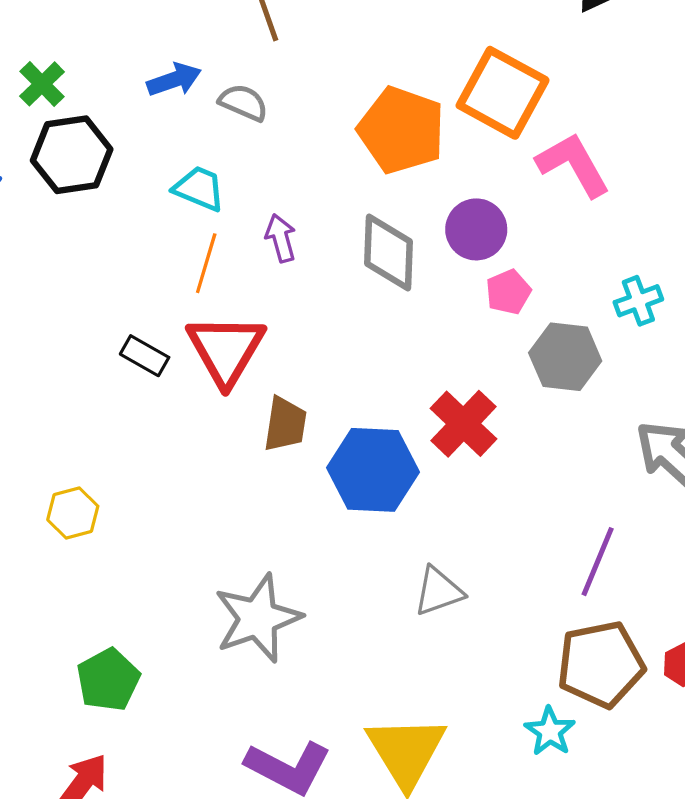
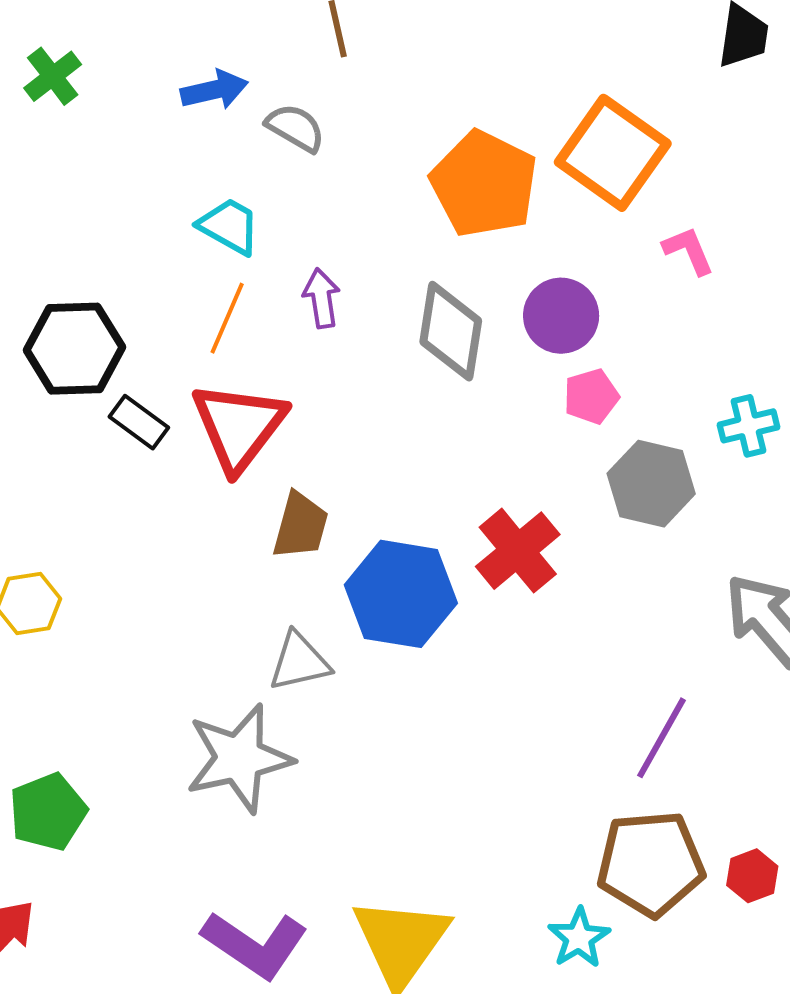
black hexagon: (72, 155) -> (74, 349), moved
pink L-shape: (573, 165) -> (688, 251), size x0.6
gray triangle: (438, 591) -> (299, 662), moved

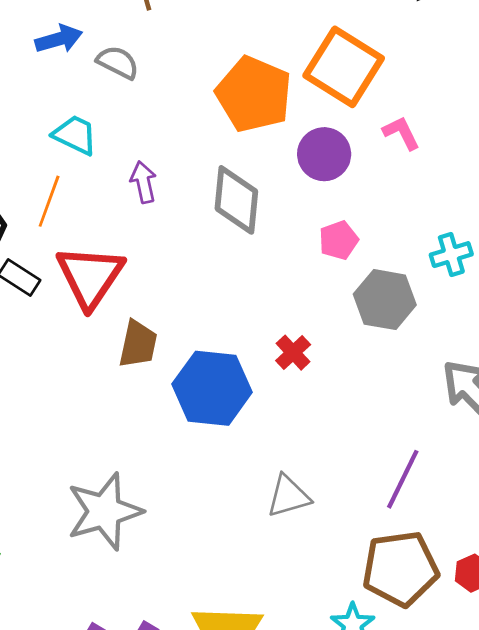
purple circle: (561, 316) -> (324, 154), moved
orange line: (227, 318) -> (49, 201), moved
red cross: (518, 551) -> (293, 353), size x0.6
gray triangle: (299, 662) -> (288, 496), moved

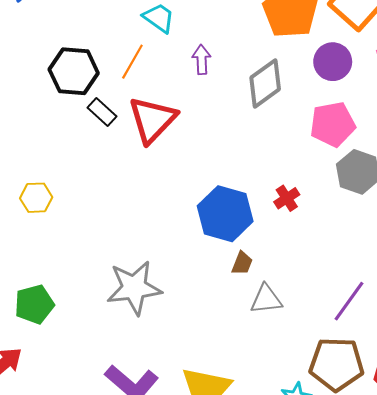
gray diamond: (236, 200) -> (265, 83), turned 39
pink pentagon: (339, 240) -> (333, 124), size x1.6
brown trapezoid: (138, 344) -> (242, 263), moved, size x0.7

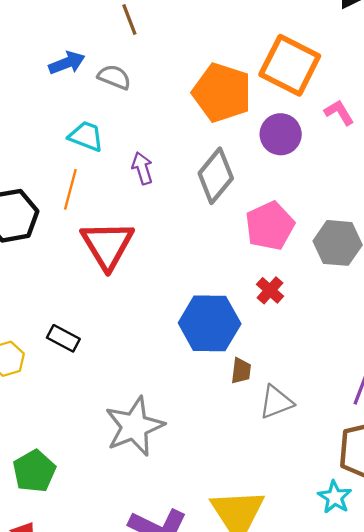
black rectangle: (102, 112) -> (63, 338), moved
pink pentagon: (333, 124) -> (270, 226), moved

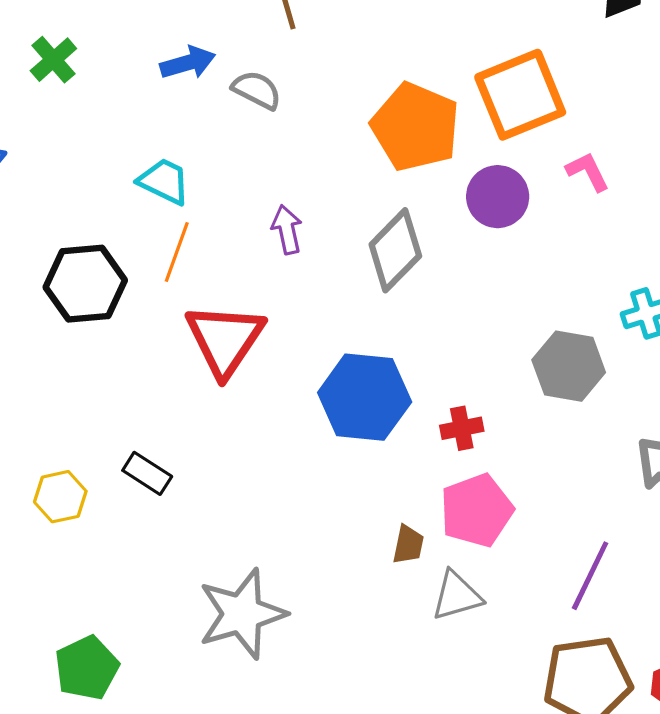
orange square: (290, 65) -> (520, 95), turned 36
cyan trapezoid: (86, 136) -> (164, 181), moved
pink pentagon: (270, 226) -> (477, 510), moved
red cross: (270, 290) -> (462, 428), turned 32
blue hexagon: (210, 323) -> (365, 397), moved

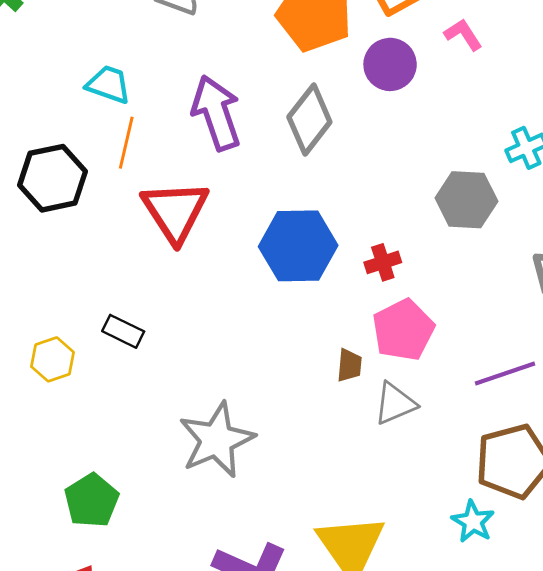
purple arrow: (287, 230) -> (216, 113), size x1.8
purple line: (590, 576) -> (505, 374), turned 52

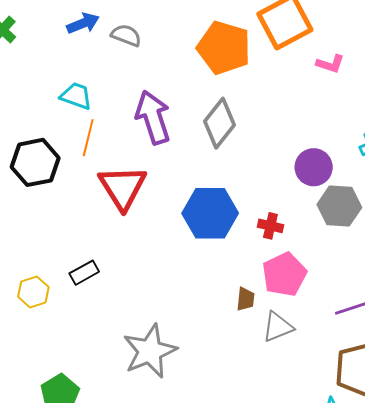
pink L-shape: (463, 35) -> (330, 64), turned 140
purple circle: (390, 64) -> (314, 167), moved
gray hexagon: (466, 200) -> (339, 206), moved
red cross: (383, 262) -> (270, 226), turned 30
black rectangle: (123, 331) -> (84, 273), turned -56

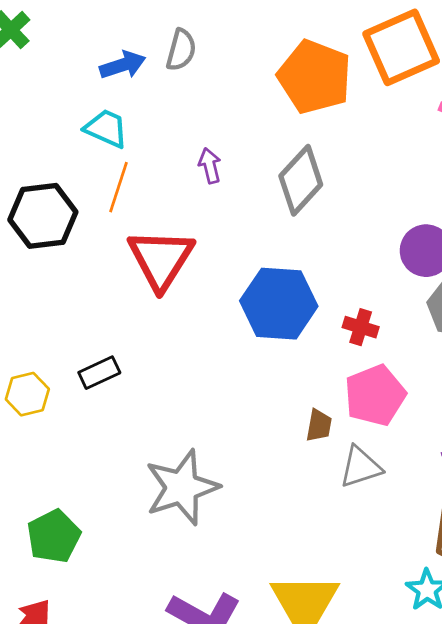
blue arrow: (83, 23) -> (123, 65), moved
gray semicircle: (126, 35) -> (181, 50), turned 80
purple arrow: (153, 117) -> (210, 166), size x0.5

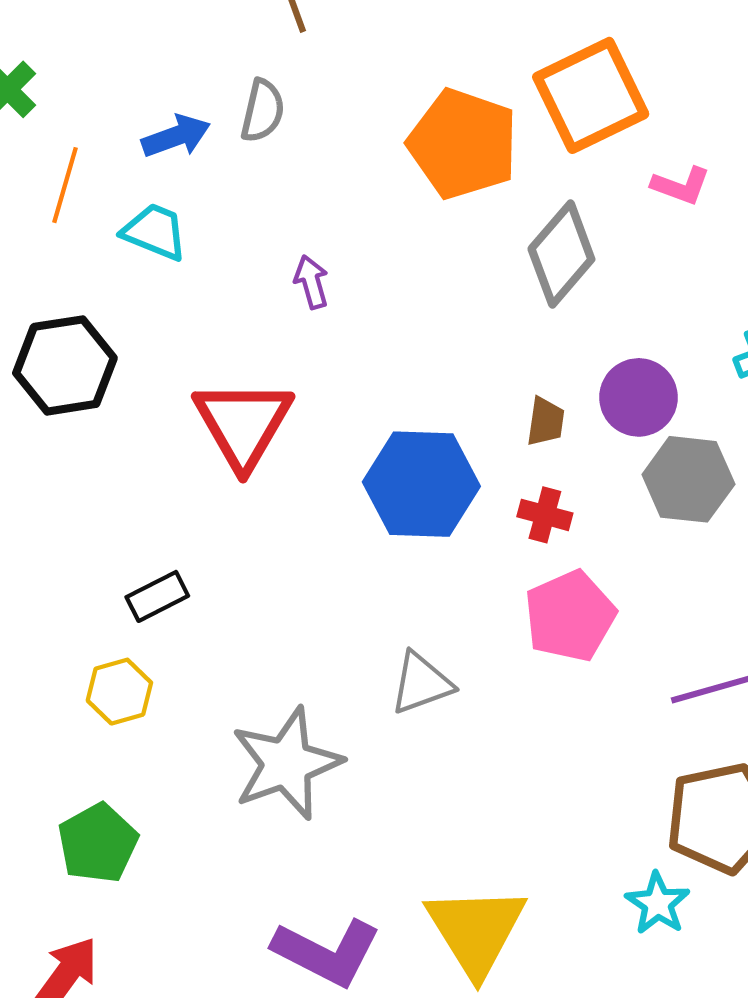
gray diamond: (301, 180) -> (561, 254), moved
orange line: (118, 187) -> (65, 185), moved
yellow hexagon: (27, 394) -> (119, 692), moved
brown trapezoid: (319, 425) -> (546, 422), moved
gray triangle: (361, 467) -> (421, 683), moved

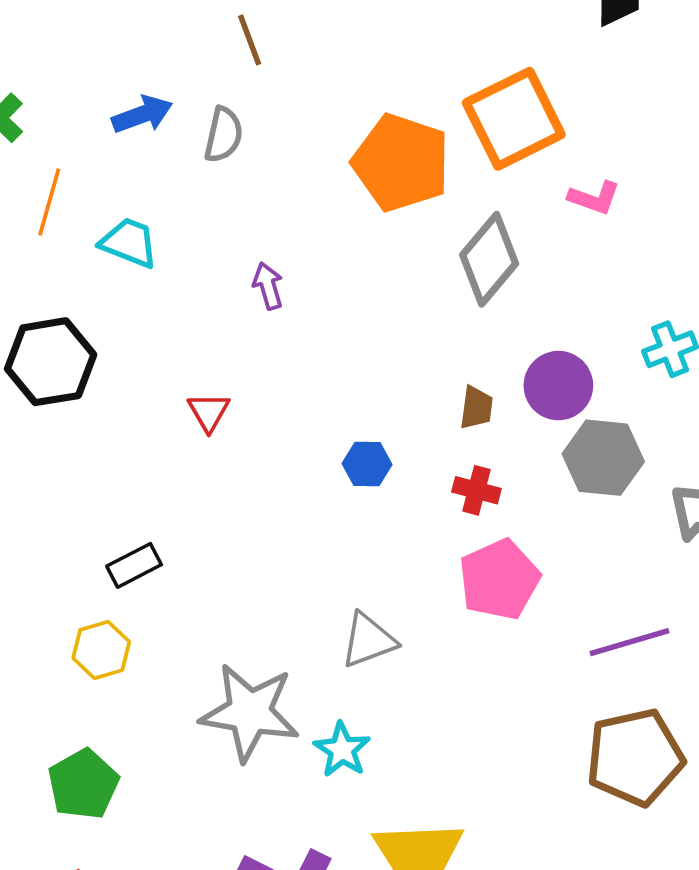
blue arrow: (176, 136) -> (142, 114), moved
red triangle: (243, 424) -> (209, 412), size x0.5
blue hexagon: (421, 484) -> (367, 464), size x0.5
gray star: (286, 763) -> (250, 712), turned 30
cyan star: (658, 903) -> (342, 750), moved

